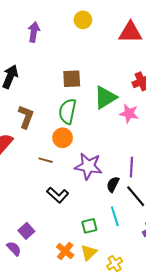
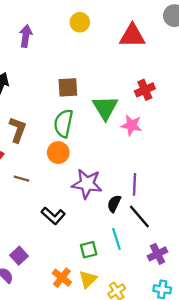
green triangle: (105, 97) -> (105, 108), turned -30
brown line: (46, 160) -> (21, 179), moved

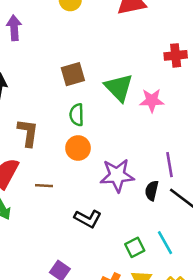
red cross: (145, 90) -> (176, 55), moved, turned 30
green semicircle: (63, 123) -> (77, 115), size x0.7
cyan line: (116, 239) -> (165, 243), moved

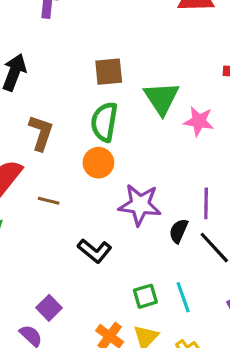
green semicircle: (77, 115) -> (104, 122), size x1.4

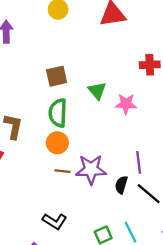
green triangle: (162, 98) -> (97, 91), size x0.7
brown line: (49, 201) -> (62, 171), moved
black L-shape: (95, 251) -> (55, 221), moved

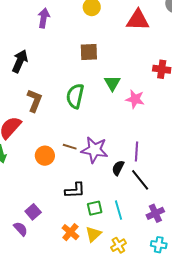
brown square: (57, 76) -> (89, 52), moved
orange circle: (57, 143) -> (45, 156), moved
black L-shape: (55, 221) -> (75, 190), moved, turned -45

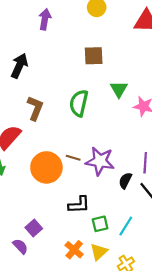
orange circle: (45, 156) -> (46, 167), size x1.5
cyan line: (118, 210) -> (126, 226), turned 48

